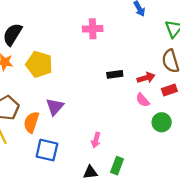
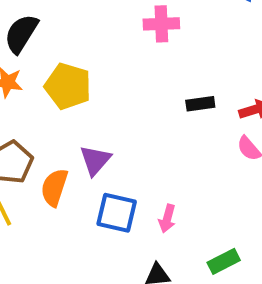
blue square: (47, 150) -> (117, 213), moved
green rectangle: (117, 166) -> (224, 261), moved, turned 42

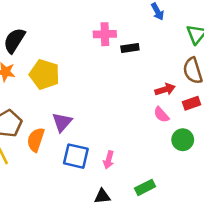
black rectangle: (200, 104) -> (130, 48), moved

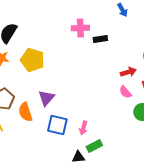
orange semicircle: (36, 140) -> (25, 112), turned -36
green rectangle: (145, 187) -> (94, 146), moved

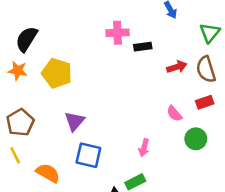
red arrow: (128, 72) -> (177, 67), moved
orange semicircle: (25, 112) -> (48, 173), moved, turned 138
pink arrow: (83, 128) -> (144, 148), moved

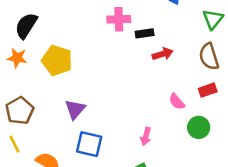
red arrow: (177, 67) -> (163, 54), moved

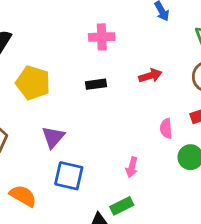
black rectangle: (145, 33) -> (96, 84), moved
pink semicircle: (177, 102) -> (166, 129), turned 36

